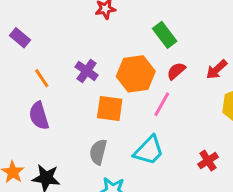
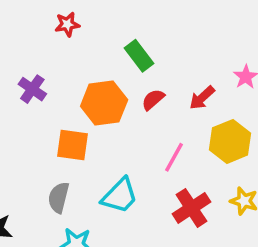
purple cross: (87, 71) -> (32, 89), moved
pink line: (162, 104) -> (174, 157), moved
red cross: (208, 161) -> (191, 208), size x1.5

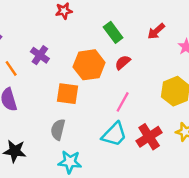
red arrow: (202, 98) -> (156, 31), moved
pink line: (174, 157) -> (123, 102), moved
cyan trapezoid: (120, 196) -> (114, 134), moved

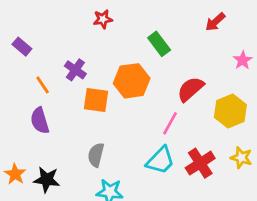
red arrow: (156, 31) -> (215, 22), moved
red semicircle: (123, 62) -> (191, 89), moved, size x1.5
orange square: (67, 94) -> (96, 100), moved

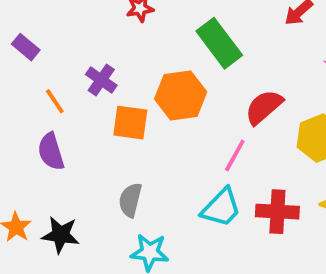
green rectangle: (159, 44) -> (219, 43), size x1.4
red cross: (200, 163) -> (277, 212), turned 36

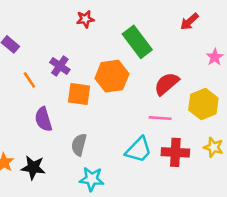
purple semicircle: (51, 152) -> (43, 119), moved
pink line: (235, 155) -> (160, 118), moved, turned 65

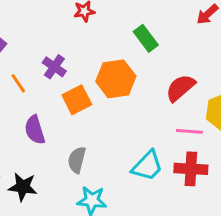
green rectangle: (137, 42) -> (146, 38), size x0.7
orange square: (79, 94) -> (77, 100), turned -35
pink line: (160, 118) -> (189, 131), moved

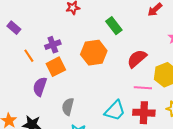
purple cross: (54, 67) -> (53, 45), turned 35
orange square: (77, 100) -> (56, 67), moved
purple semicircle: (35, 130) -> (40, 87), turned 36

